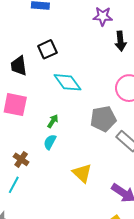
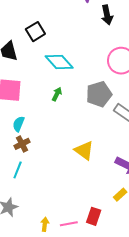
green arrow: (53, 121) -> (57, 94), moved
cyan semicircle: (50, 142) -> (19, 124), moved
brown cross: (21, 159) -> (22, 144), turned 35

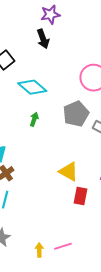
black arrow: (107, 15) -> (43, 39), moved
red rectangle: (94, 216) -> (80, 196), moved

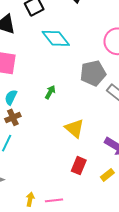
green arrow: (34, 119) -> (50, 92), moved
red rectangle: (80, 196) -> (79, 166), moved

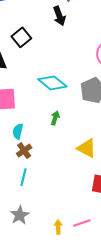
cyan diamond: (56, 38) -> (52, 83), moved

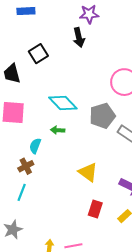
green arrow: (55, 118) -> (58, 130), moved, turned -112
cyan semicircle: (18, 131) -> (35, 146), moved

